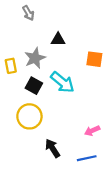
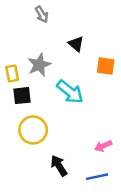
gray arrow: (28, 13) -> (42, 14), moved
black triangle: (58, 39) -> (76, 44), moved, turned 40
black square: (34, 86) -> (22, 96), moved, turned -35

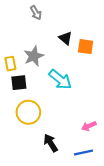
orange square: (106, 66) -> (86, 47), moved

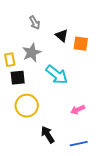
gray arrow: (36, 13) -> (35, 23), moved
pink arrow: (89, 126) -> (78, 110), moved

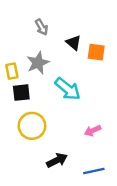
black arrow: (48, 135) -> (57, 160), turned 96

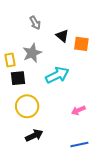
cyan arrow: (68, 89) -> (57, 75), turned -65
black arrow: (57, 160) -> (34, 135), moved

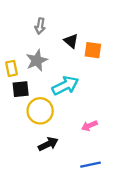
gray arrow: (35, 23) -> (40, 26), turned 40
yellow circle: (27, 106) -> (40, 111), moved
black arrow: (34, 135) -> (48, 144), moved

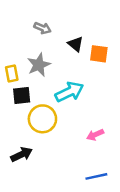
gray arrow: (40, 26) -> (42, 28), turned -77
black arrow: (48, 144) -> (22, 154), moved

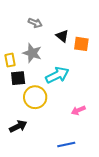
gray star: (39, 65) -> (32, 53), turned -30
blue line: (96, 176) -> (66, 144), moved

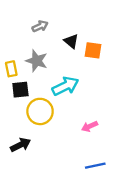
gray arrow: (35, 23) -> (40, 26), turned -48
blue line: (66, 144) -> (95, 166), moved

